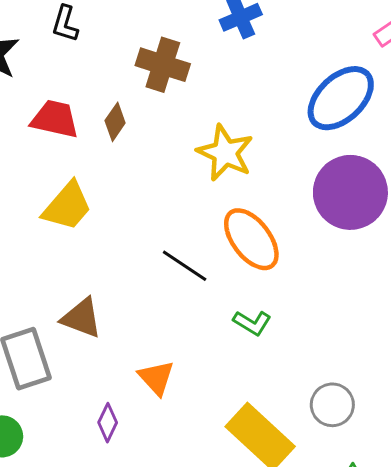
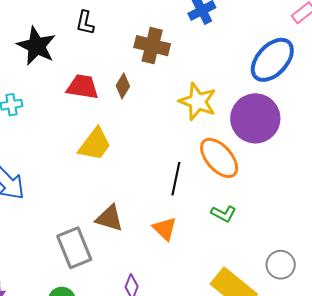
purple circle: (350, 192) -> (255, 118), moved
black line: (185, 266) -> (176, 179), turned 72
orange triangle: (156, 378) -> (165, 229), moved

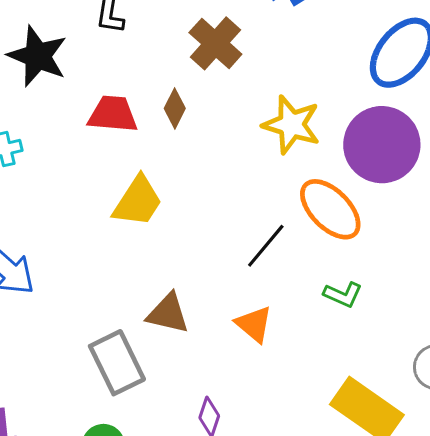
brown cross: (152, 46) -> (215, 43), turned 32
black line: (176, 179) -> (266, 246), turned 32

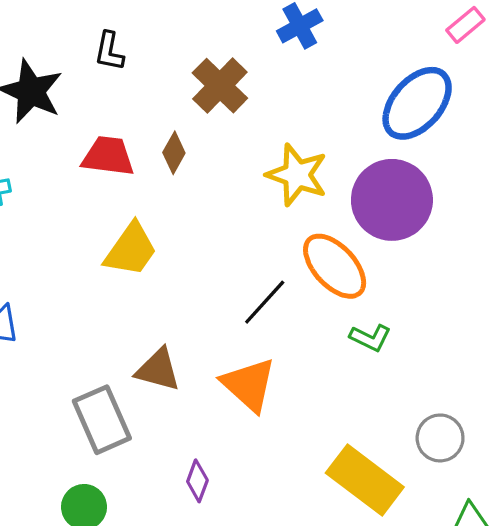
green L-shape: (343, 295) -> (370, 338), moved
orange triangle: (254, 324) -> (249, 385), size x1.4

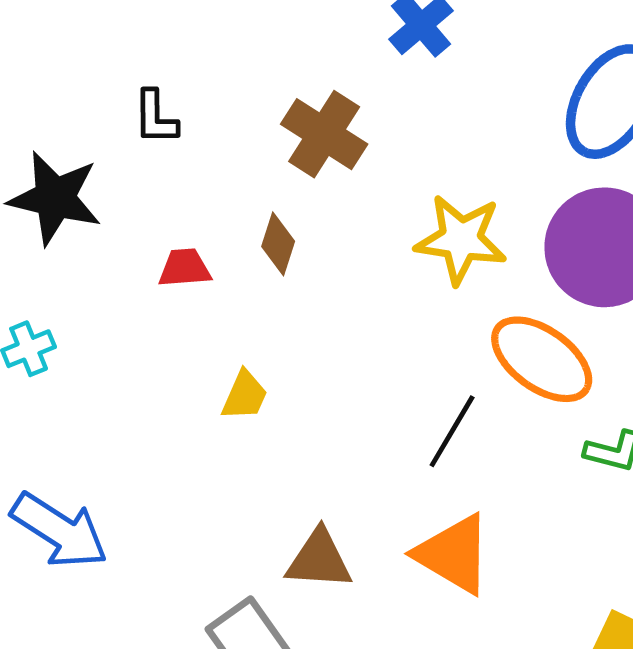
red trapezoid: (108, 156) -> (185, 268), size x0.7
yellow trapezoid: (131, 250) -> (245, 395), size x0.6

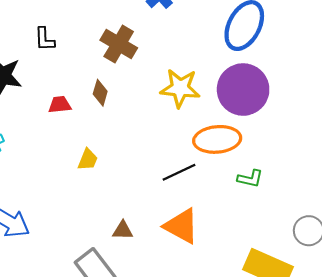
orange ellipse: (542, 359) -> (217, 139), turned -39
black line: (452, 431) -> (179, 172), turned 36
brown triangle: (319, 560) -> (123, 230), size x0.7

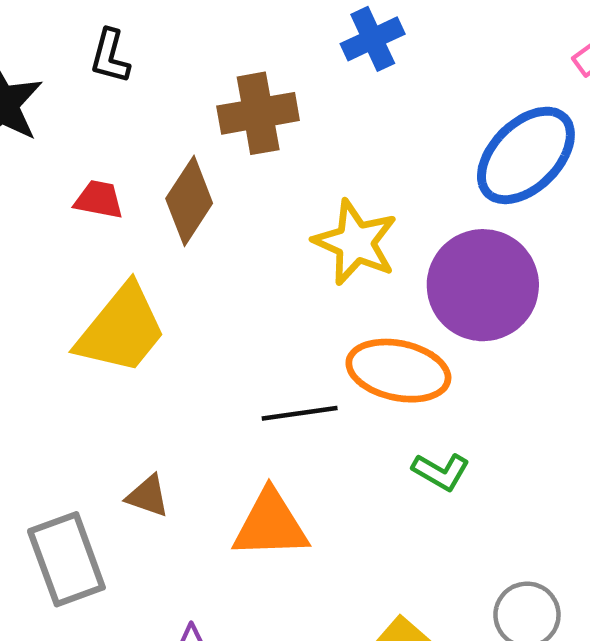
brown cross: (119, 44) -> (258, 113), turned 32
brown diamond: (100, 93) -> (189, 201), size x1.5
yellow trapezoid: (88, 160) -> (121, 329), size x2.0
orange triangle: (181, 226) -> (270, 525), turned -48

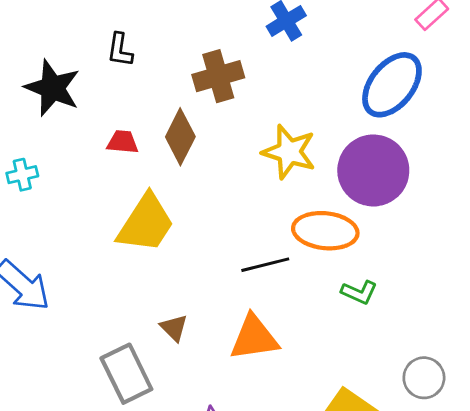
brown triangle: (148, 496) -> (174, 328), turned 32

